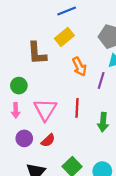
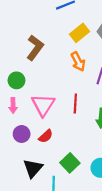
yellow rectangle: (64, 37) -> (80, 33), moved
brown L-shape: (37, 53) -> (35, 48), turned -140

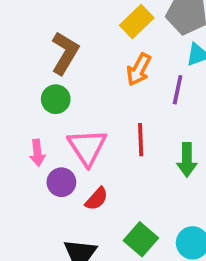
orange arrow: (78, 62) -> (139, 69), turned 60
green circle: (16, 80) -> (56, 99), moved
purple circle: (22, 134) -> (61, 182), moved

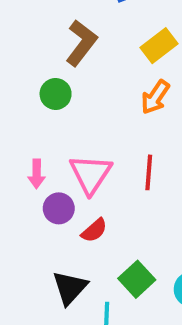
brown L-shape: (65, 53) -> (81, 43), moved
green circle: (56, 99) -> (56, 94), moved

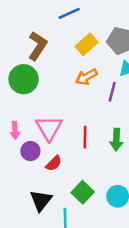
green circle: (56, 94) -> (24, 79), size x1.5
orange arrow: (155, 97) -> (86, 77), turned 30
red line: (149, 172) -> (85, 137), moved

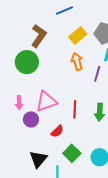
orange arrow: (86, 77) -> (77, 61), turned 102
pink triangle: (49, 128) -> (46, 101), turned 40
red semicircle: (54, 163) -> (57, 131), moved

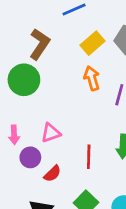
pink triangle: (46, 101) -> (51, 133), size x0.7
red line: (75, 109) -> (89, 157), moved
red semicircle: (57, 131) -> (52, 174), moved

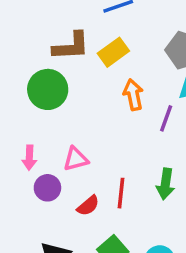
yellow rectangle: (92, 43) -> (113, 52), moved
brown L-shape: (40, 44) -> (71, 46), turned 48
red semicircle: (52, 174) -> (88, 206), moved

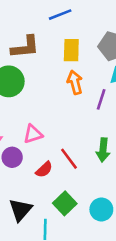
yellow rectangle: (113, 52) -> (71, 50), moved, turned -50
red line: (121, 193) -> (69, 159), turned -40

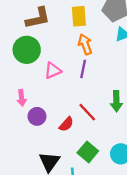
purple line: (101, 99) -> (83, 69), moved
pink triangle: (33, 134) -> (53, 71), moved

